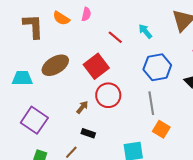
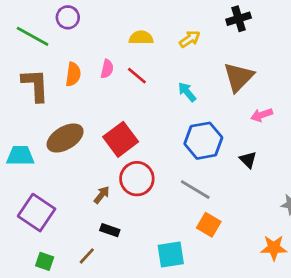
orange semicircle: (61, 18) -> (73, 74), turned -114
red line: (115, 37) -> (137, 76), moved
gray line: (151, 103) -> (195, 189), turned -50

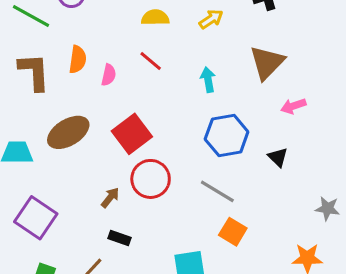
pink semicircle: (107, 69) -> (109, 75), moved
cyan arrow: (187, 92) -> (208, 80), turned 30

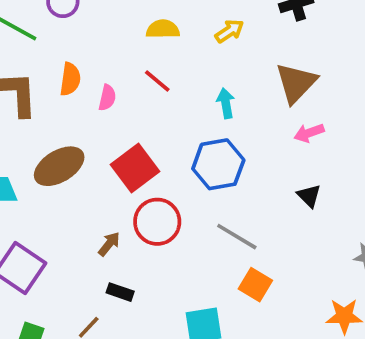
pink arrow: (293, 106) -> (309, 133), moved
blue hexagon: (227, 135) -> (218, 164), moved

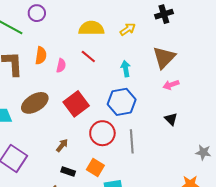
yellow semicircle: (163, 29) -> (91, 28), size x1.4
red circle: (157, 222) -> (102, 133), moved
gray line: (237, 237) -> (132, 141), turned 55
orange square: (255, 285) -> (95, 168), moved

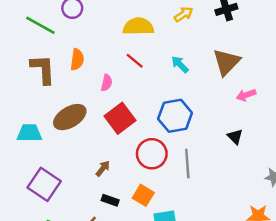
yellow arrow: (128, 29) -> (184, 14), moved
pink semicircle: (61, 66) -> (107, 83), moved
cyan arrow: (126, 69) -> (180, 64), moved, turned -35
pink arrow: (171, 85) -> (246, 95), moved

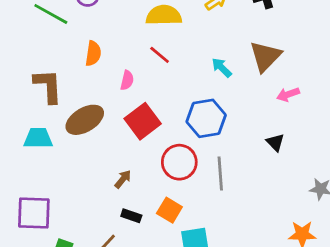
cyan arrow: (180, 64) -> (222, 68), moved
brown L-shape: (43, 69) -> (48, 86), moved
purple square: (44, 184) -> (34, 213), moved, turned -32

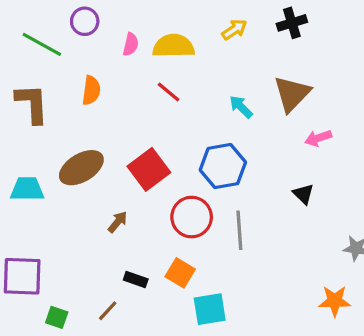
pink semicircle: (127, 80) -> (131, 44), moved
brown L-shape: (48, 86) -> (32, 104), moved
brown arrow: (123, 179) -> (118, 222), moved

